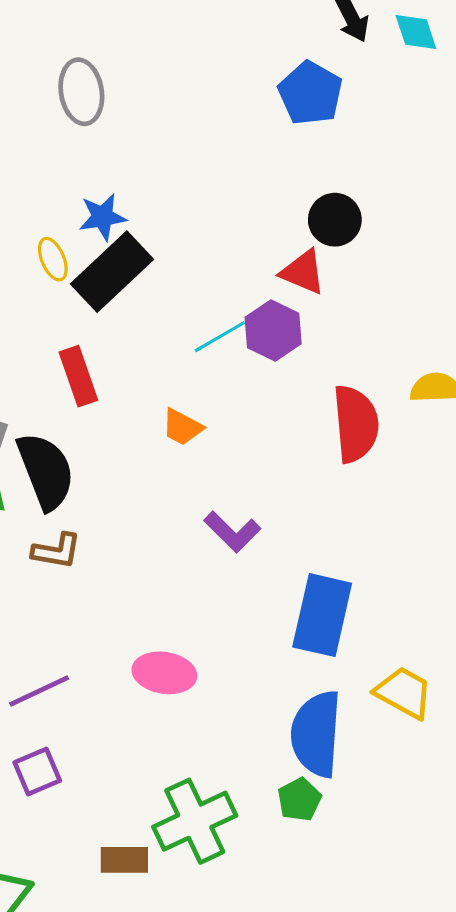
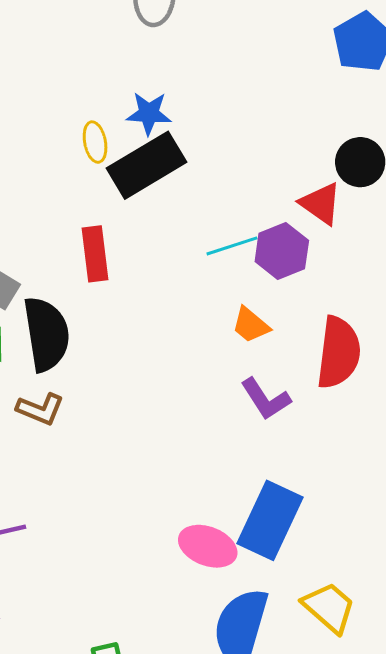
orange trapezoid: (182, 427) -> (251, 325), moved
purple L-shape: (232, 532) -> (266, 399), moved
pink ellipse: (164, 673) -> (208, 546), moved

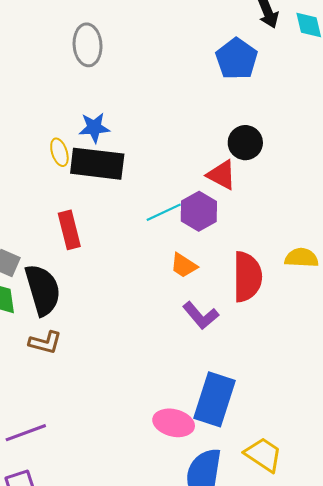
black rectangle: (146, 165) -> (97, 164), turned 45

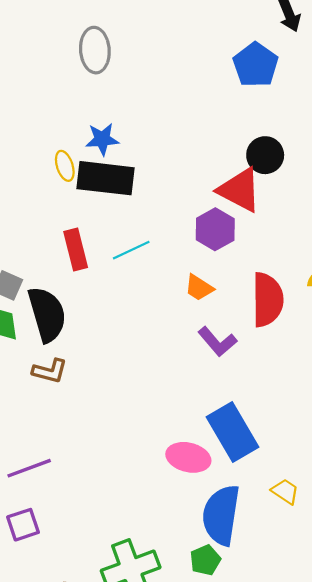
red triangle: (222, 175) -> (240, 190), size x1.4
cyan line: (164, 212) -> (131, 250), moved
blue rectangle: (215, 399) -> (232, 432), turned -48
yellow trapezoid: (263, 455) -> (285, 491), size x0.7

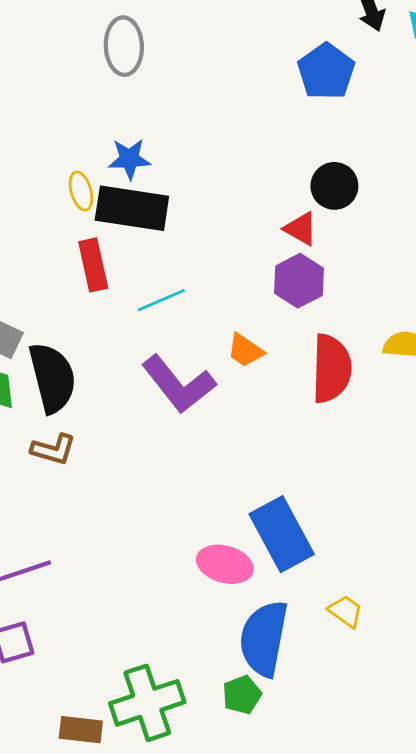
red triangle: (240, 190) -> (301, 229), size x0.6
purple hexagon: (215, 229) -> (299, 281), moved
red rectangle: (76, 250) -> (93, 265), moved
purple L-shape: (217, 342) -> (179, 384), moved, size x1.5

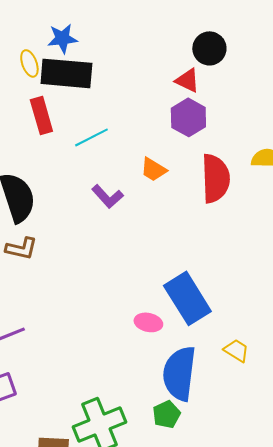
purple L-shape: (179, 384) -> (107, 196), size x0.6
pink ellipse: (225, 564) -> (148, 322), size x0.7

